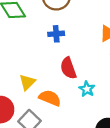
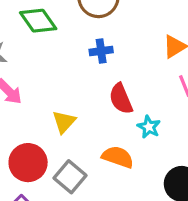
orange semicircle: (50, 98) -> (118, 157), moved

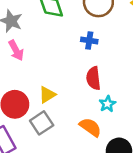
yellow triangle: (64, 122) -> (47, 95), moved
orange semicircle: (118, 157) -> (90, 127), moved

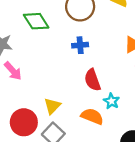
orange semicircle: (90, 127) -> (92, 116), moved

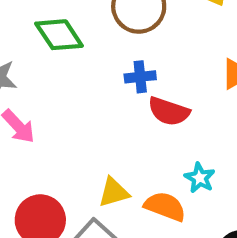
red semicircle: (93, 80) -> (169, 111), moved, turned -50
yellow triangle: (52, 106) -> (114, 192), moved, turned 30

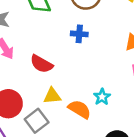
red semicircle: (169, 111) -> (41, 64), moved

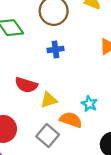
yellow triangle: (52, 96) -> (49, 100), moved
gray square: (37, 121) -> (48, 135), moved

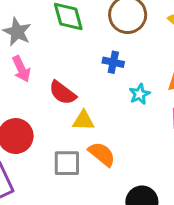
cyan star: (89, 104) -> (140, 94), moved
gray square: (48, 135) -> (67, 163), turned 30

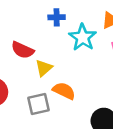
cyan star: (140, 94) -> (83, 37), size x1.6
yellow triangle: (83, 121) -> (44, 68), turned -30

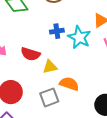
blue cross: (57, 17) -> (57, 31), moved
yellow triangle: (44, 68) -> (50, 67), turned 35

